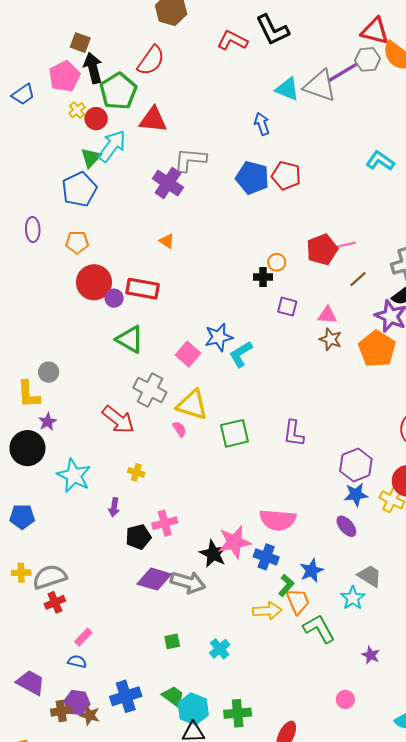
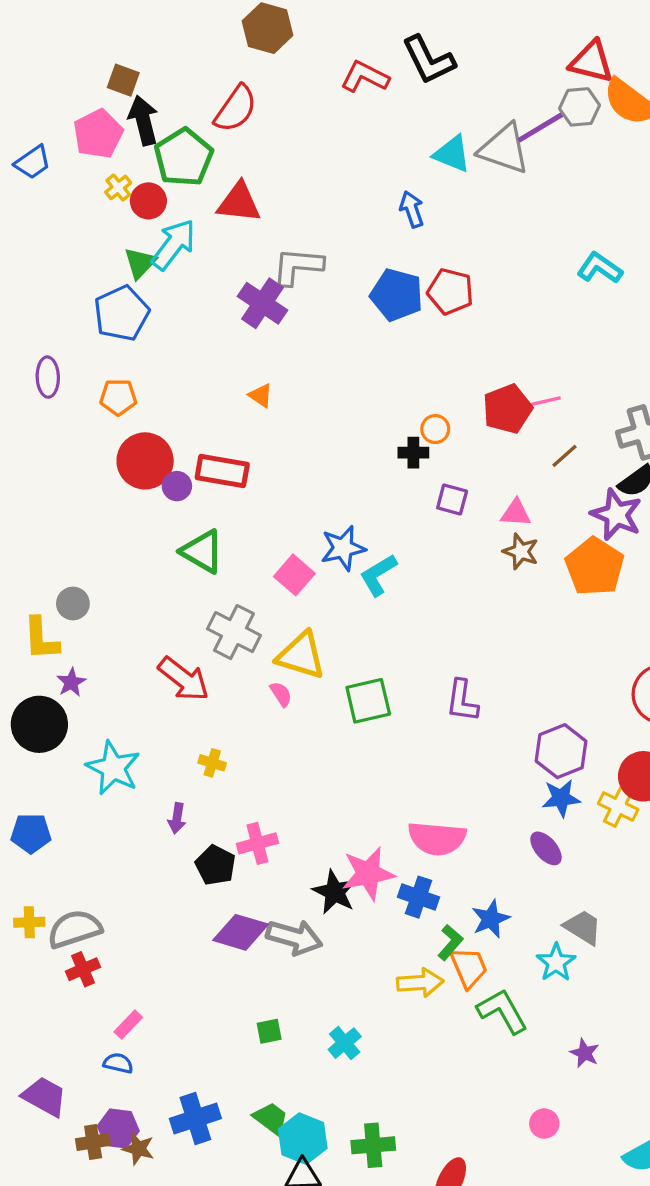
black pentagon: (138, 537) -> (216, 865), turned -30

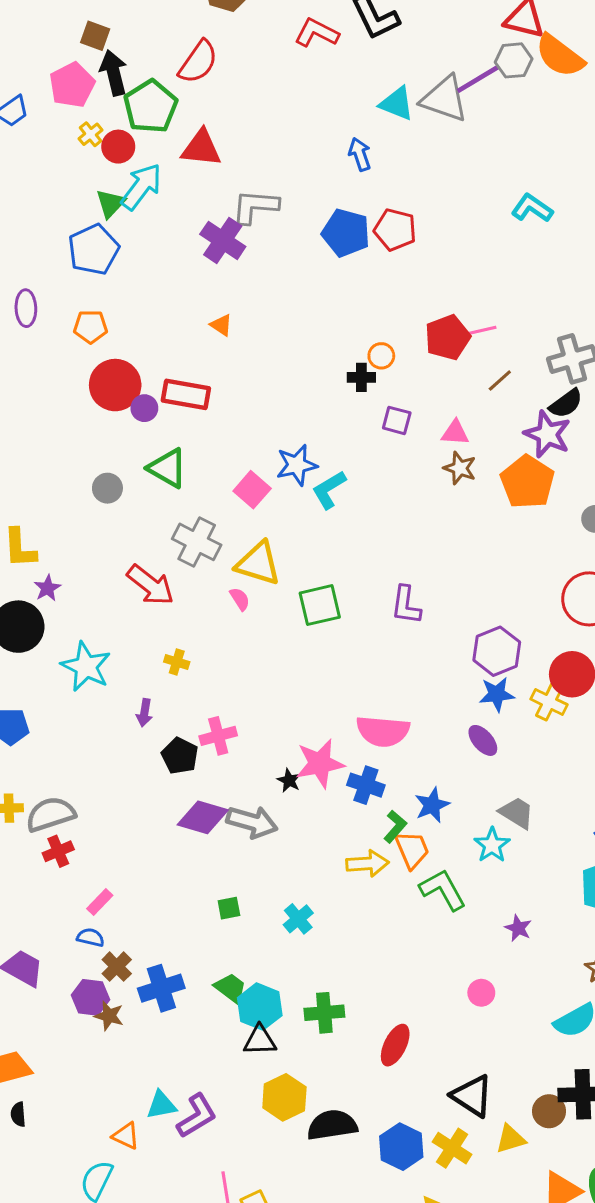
gray circle: (73, 604) -> (107, 488), moved
black star: (335, 892) -> (289, 780), size x0.6
brown cross: (93, 1142) -> (117, 967), moved, turned -36

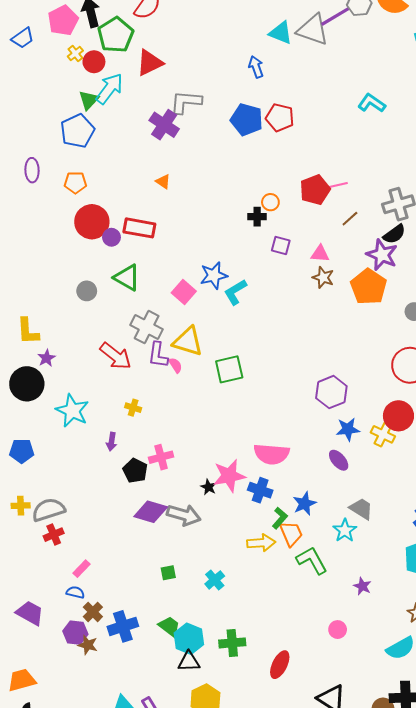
red triangle: (201, 148) -> (150, 63), turned -32
purple L-shape: (406, 605) -> (158, 355), moved
purple hexagon: (497, 651) -> (331, 392), moved

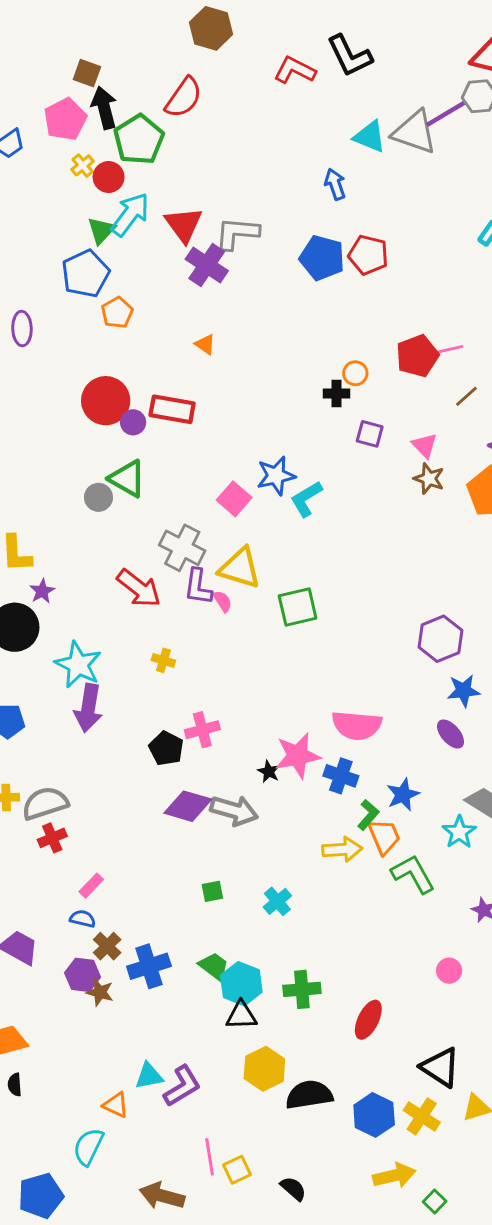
red triangle: (150, 63) -> (184, 225), moved, turned -40
orange pentagon: (75, 183) -> (117, 313), moved, turned -30
pink triangle: (320, 254) -> (425, 445), turned 42
green triangle: (127, 278) -> (127, 479), moved
purple arrow: (111, 442) -> (88, 708), moved, size x1.8

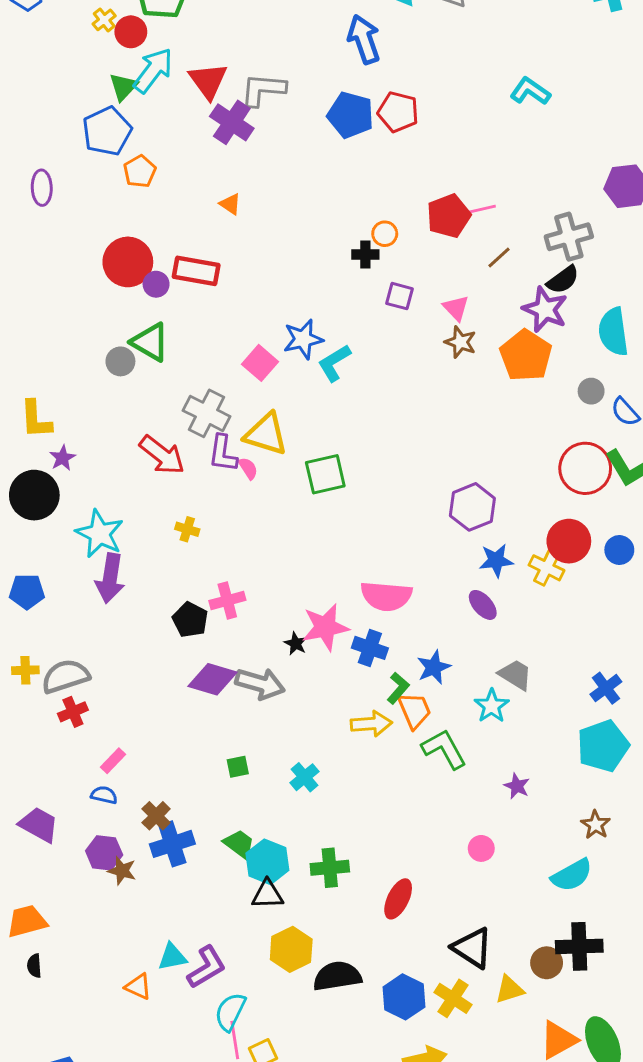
blue arrow: (335, 184) -> (364, 39), size x1.5
brown cross: (107, 946) -> (156, 816), moved
cyan semicircle: (88, 1147) -> (230, 1012), moved

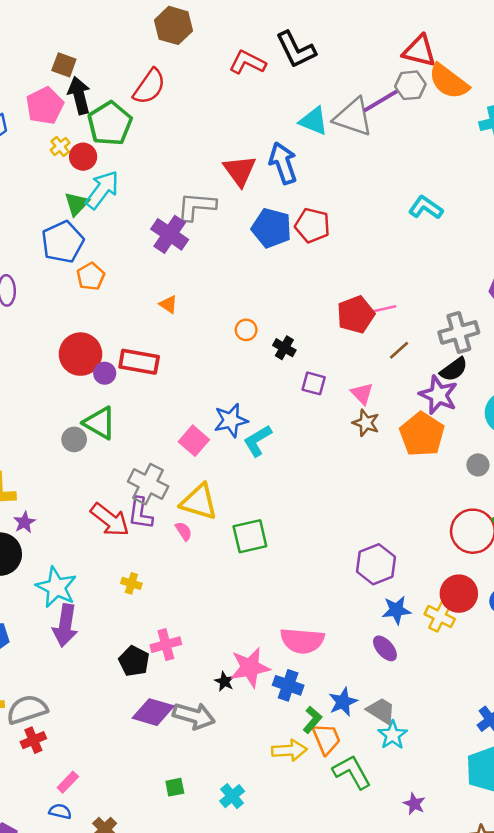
red triangle: (208, 81) -> (240, 171), moved
orange circle: (385, 234) -> (246, 330), moved
black cross: (365, 255) -> (284, 348), turned 30
purple L-shape: (223, 453) -> (140, 513), moved
gray trapezoid: (515, 675) -> (381, 711), moved

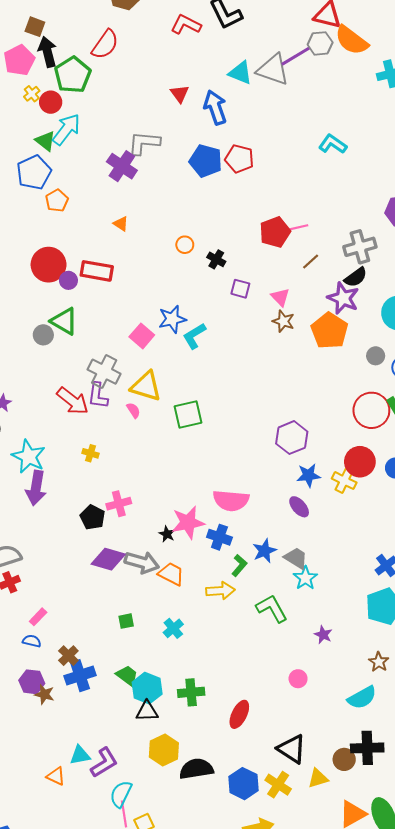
red triangle: (240, 171) -> (180, 94), moved, size x0.7
green triangle: (77, 204) -> (45, 141), turned -35
orange trapezoid: (326, 739) -> (171, 574), moved, turned -40

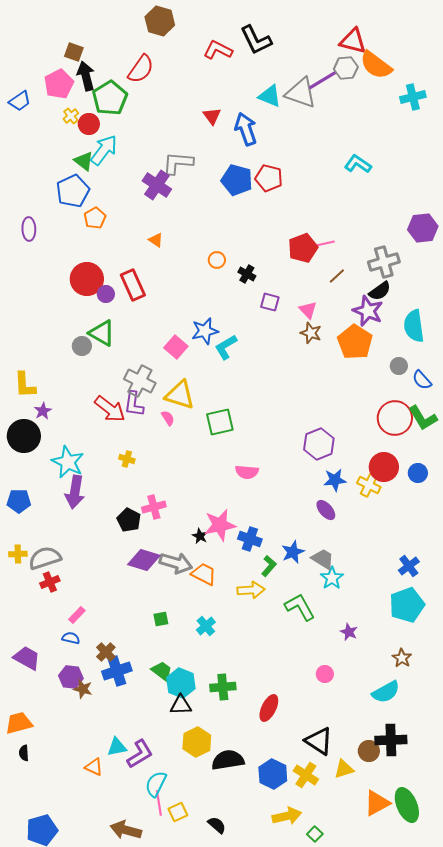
red rectangle: (97, 271) -> (133, 285), turned 56
pink semicircle: (231, 500) -> (247, 472), moved, size x0.7

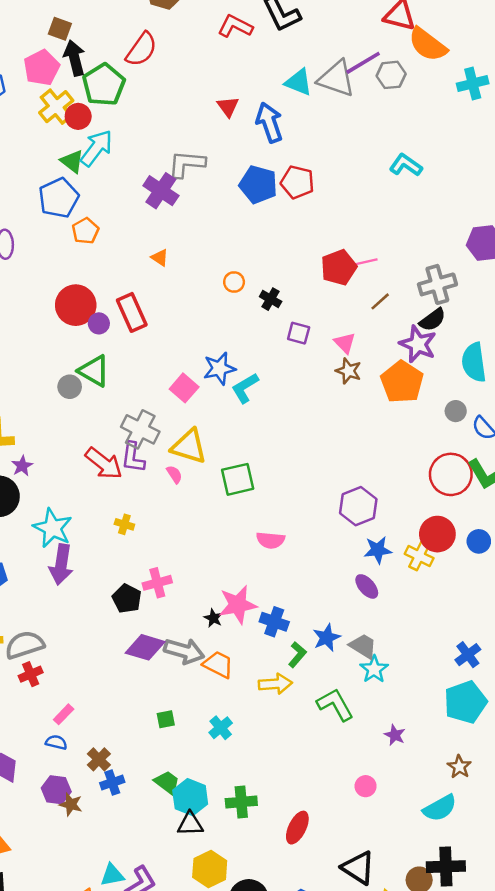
gray hexagon: (346, 68) -> (391, 75), moved
yellow cross: (71, 116) -> (56, 107), size x1.8
blue cross: (117, 671) -> (112, 783), size x0.7

